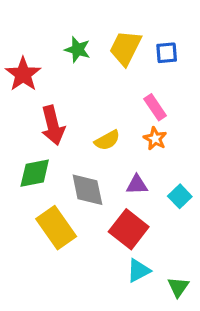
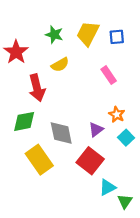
orange star: (155, 139) -> (117, 114), moved
yellow semicircle: (107, 140) -> (60, 65), moved
purple triangle: (137, 185) -> (96, 130), turned -35
cyan triangle: (139, 271) -> (107, 187), moved

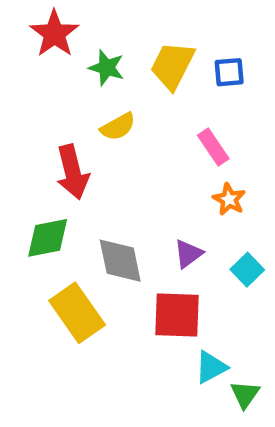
red star: (16, 52) -> (54, 34), moved
orange star: (117, 114) -> (229, 199), moved
red square: (90, 161) -> (177, 315), turned -36

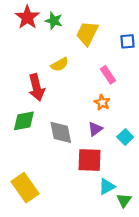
green star: (107, 68) -> (54, 21), moved
blue square: (229, 72) -> (127, 41), moved
orange star: (229, 199) -> (102, 102), moved
yellow rectangle: (77, 313) -> (25, 188), moved

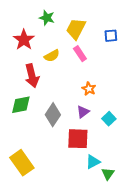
red star: (27, 17) -> (24, 40), moved
pink rectangle: (108, 75) -> (80, 54), moved
gray diamond: (61, 132) -> (53, 115), turned 45

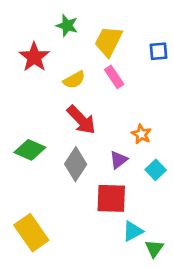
red arrow: (32, 76) -> (81, 120), moved, turned -30
orange star: (89, 89) -> (141, 134), moved
green diamond: (21, 105) -> (30, 150), turned 35

